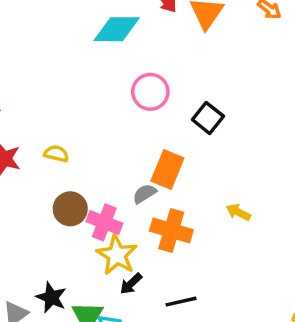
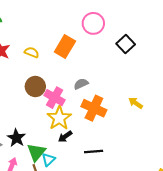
orange rectangle: (167, 169) -> (65, 47), moved

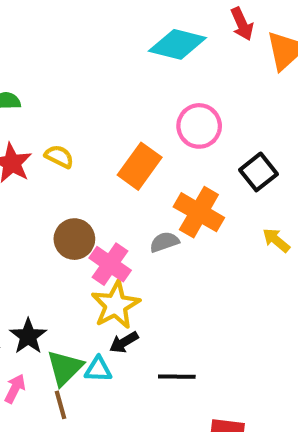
yellow semicircle: (32, 52) -> (59, 156), moved
yellow arrow: (136, 103) -> (276, 240), moved
orange cross: (94, 108) -> (199, 212), moved
cyan triangle: (48, 160) -> (98, 369), moved, turned 40

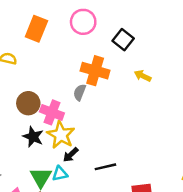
orange rectangle: (140, 166) -> (36, 29), moved
gray semicircle: (164, 242) -> (80, 92), turned -35
black star: (28, 336) -> (33, 137), moved

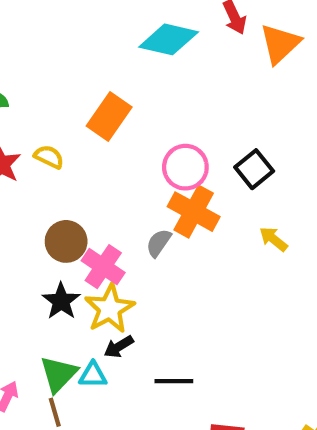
pink circle: (83, 22) -> (185, 167), moved

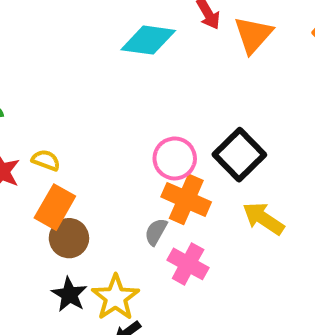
orange rectangle: (109, 117) -> (55, 207), moved
black square: (254, 169) -> (239, 155), size x1.4
yellow arrow: (274, 239) -> (263, 219), size x1.5
pink cross: (103, 267) -> (188, 264), moved

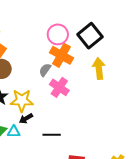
yellow arrow: (263, 219) -> (99, 68), turned 45
yellow star: (115, 297) -> (22, 101), turned 30

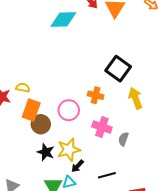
pink circle: (58, 34) -> (69, 110), moved
orange cross: (62, 55) -> (96, 95), size x0.7
gray semicircle: (45, 70) -> (123, 139), moved

